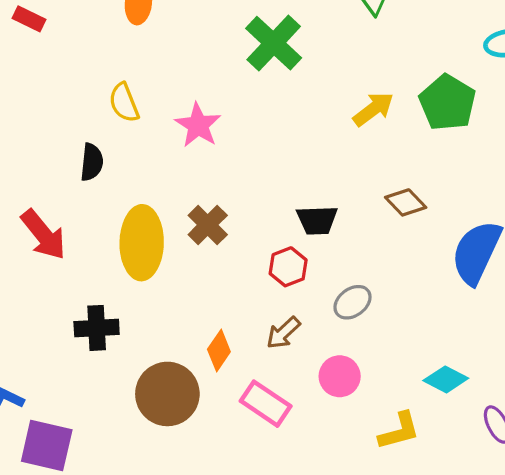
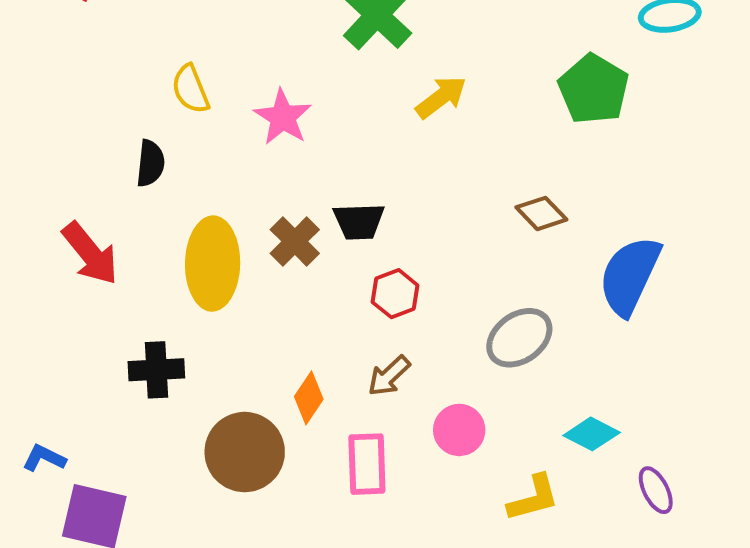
yellow arrow: (373, 109) -> (441, 97), moved
black trapezoid: (317, 220) -> (359, 221), moved
gray ellipse: (352, 302) -> (519, 338), moved, size x1.4
pink rectangle: (266, 404) -> (367, 464), turned 54

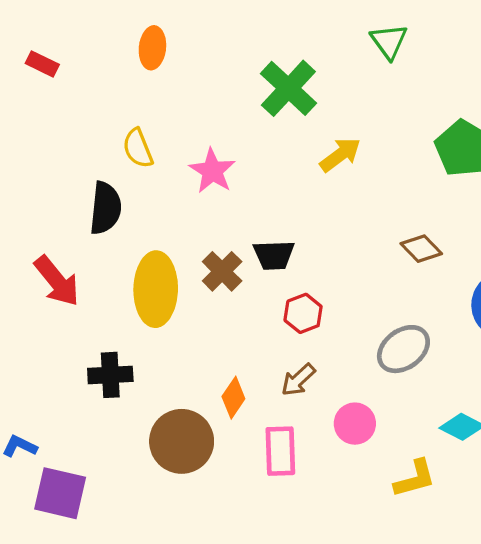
black semicircle: (150, 163) -> (105, 208), size x1.4

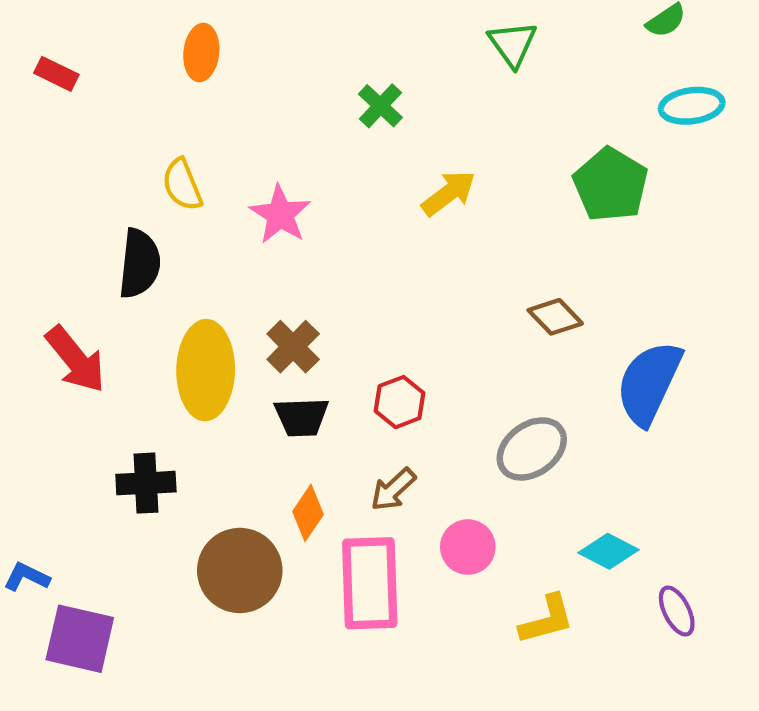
green cross: (288, 88) -> (380, 106), size x0.6
black trapezoid: (274, 255) -> (302, 417), moved
pink rectangle: (280, 451) -> (370, 583), size x1.4

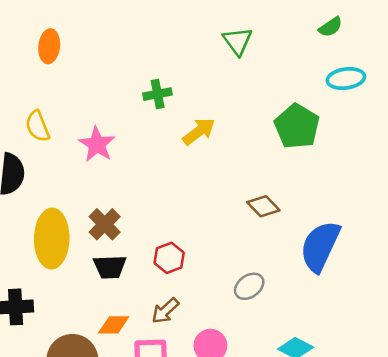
green cross: (380, 106) -> (158, 94), moved, turned 36
gray ellipse: (532, 449) -> (249, 286), size x0.7
orange diamond: (308, 513) -> (114, 325), turned 56

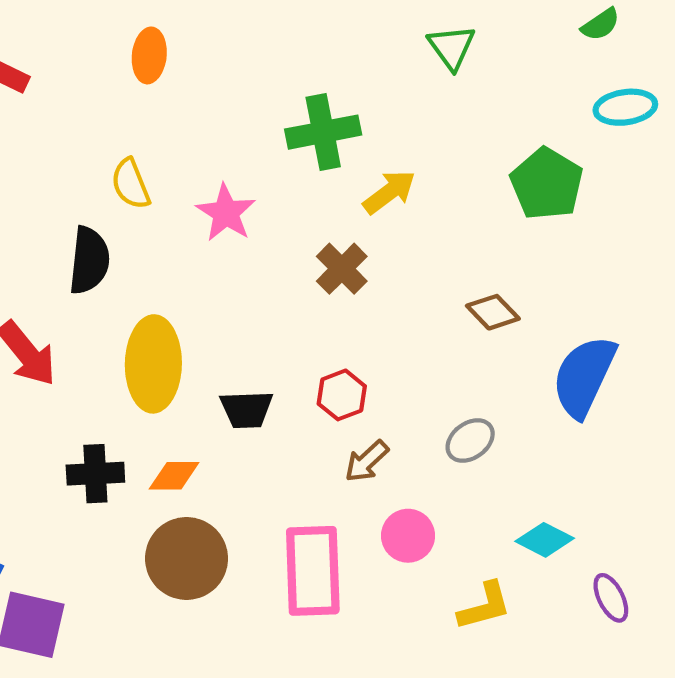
green cross: (158, 94) -> (323, 132), size x1.6
brown cross: (105, 224) -> (342, 269), moved
brown arrow: (165, 311) -> (367, 461), moved
orange diamond: (114, 325) -> (174, 476), moved

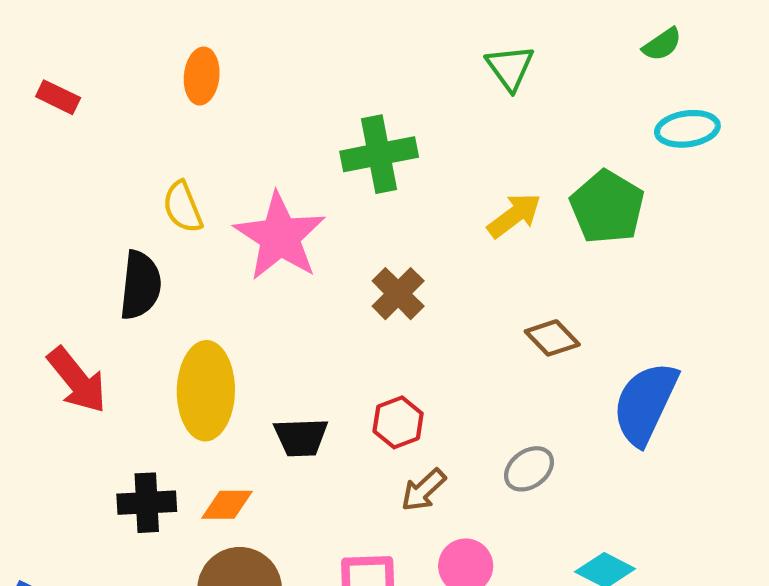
yellow arrow: (389, 192) -> (514, 215), moved
pink star: (226, 213) -> (280, 237), size x1.5

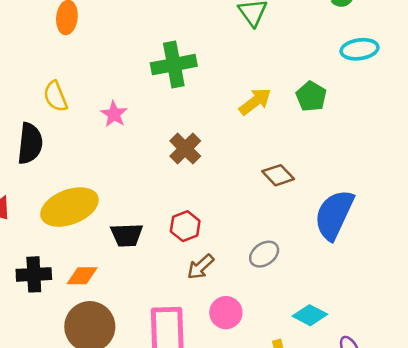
green pentagon: (607, 207) -> (311, 96), size x0.7
pink star: (280, 237) -> (114, 114), size x0.5
yellow ellipse: (206, 391) -> (69, 207), turned 68

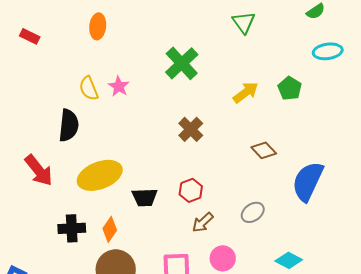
green cross: (174, 65) -> (182, 63), turned -32
pink star: (114, 114) -> (119, 86), moved
orange diamond: (82, 276) -> (110, 229), turned -55

